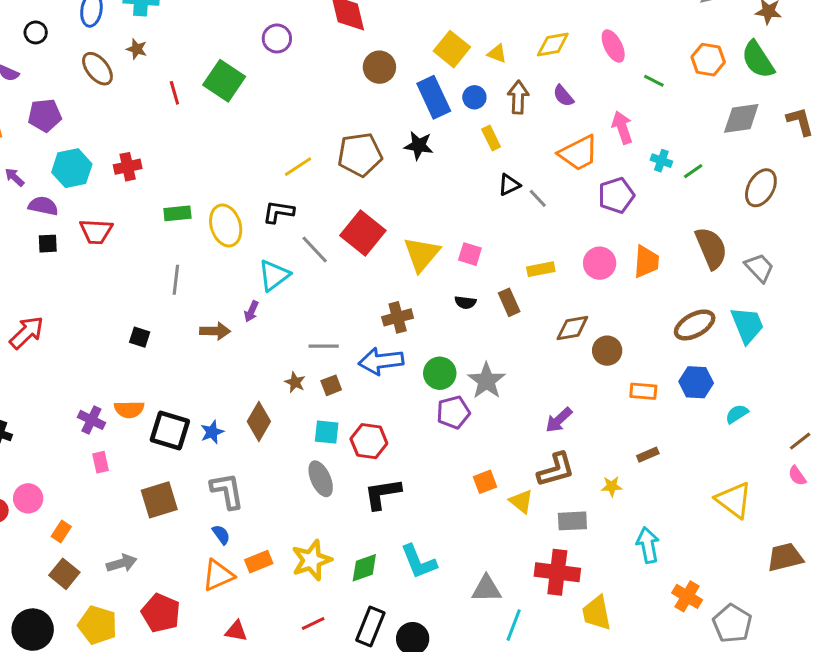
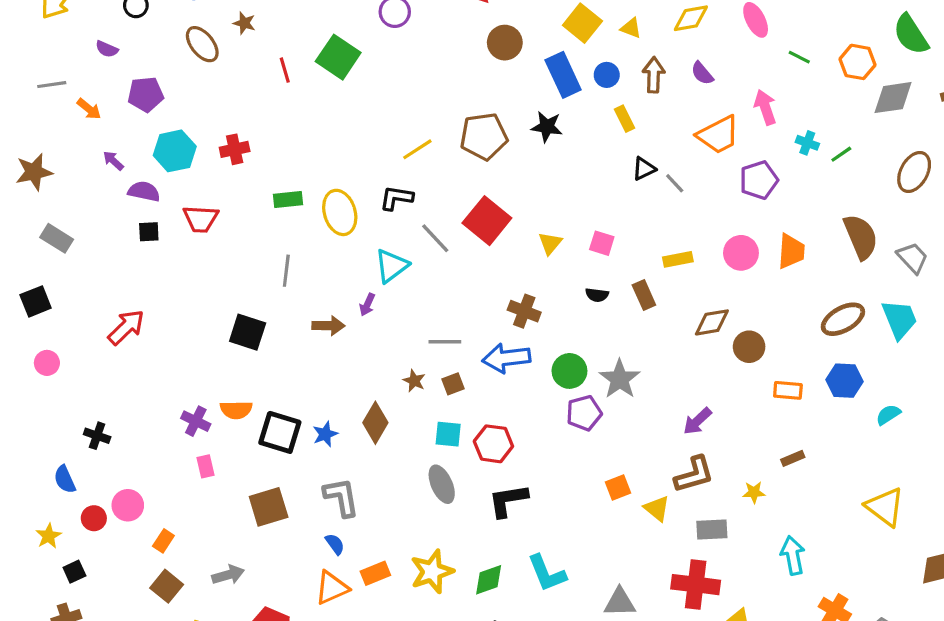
orange hexagon: (708, 60) -> (857, 62), moved
yellow triangle: (422, 254) -> (550, 243), size x0.6
brown cross: (398, 317) -> (524, 311), turned 36
black square: (140, 337) -> (248, 332), size x1.6

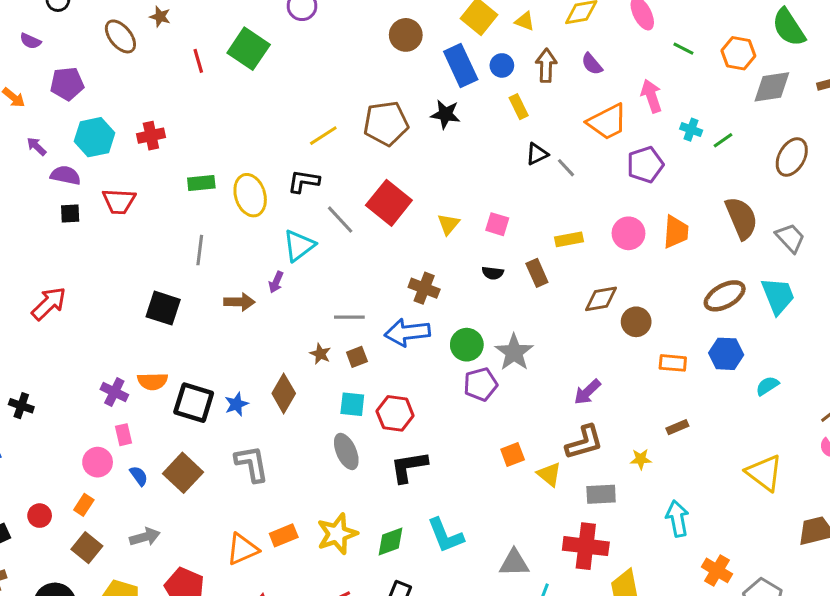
pink circle: (128, 505) -> (98, 462), moved
brown square: (269, 507) -> (183, 473), turned -30
red circle: (94, 518) -> (40, 516), moved
blue semicircle: (335, 544) -> (139, 476), moved

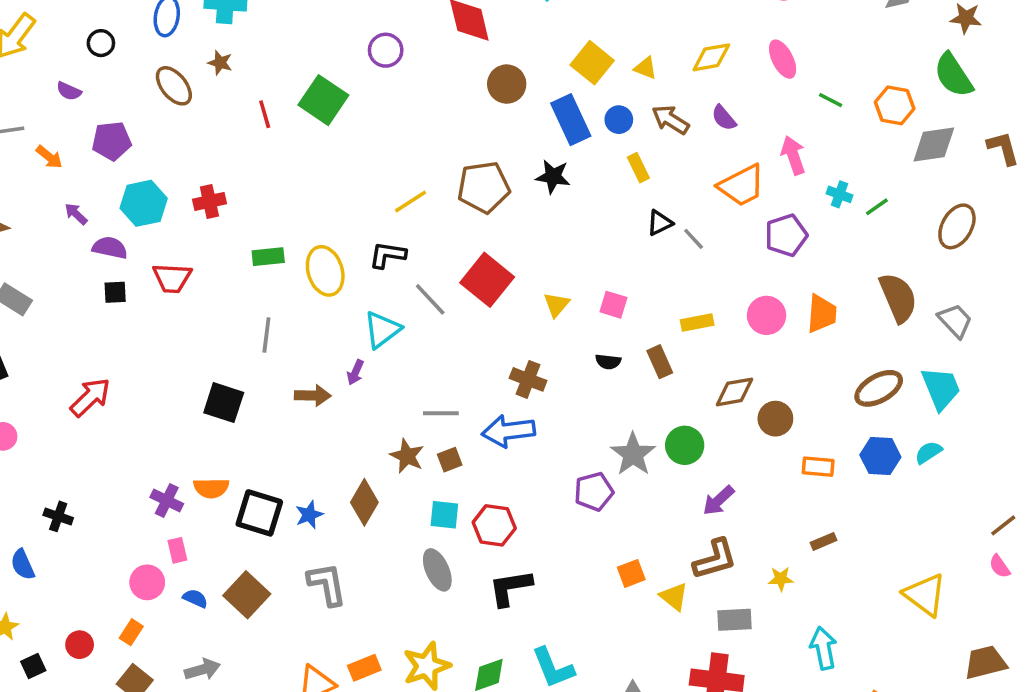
brown arrow: (546, 65) -> (670, 120), turned -60
green circle: (467, 345) -> (685, 445), moved
brown star: (320, 354) -> (407, 456), size x1.4
cyan semicircle: (767, 386) -> (928, 452), moved
blue semicircle: (139, 476) -> (195, 598), turned -30

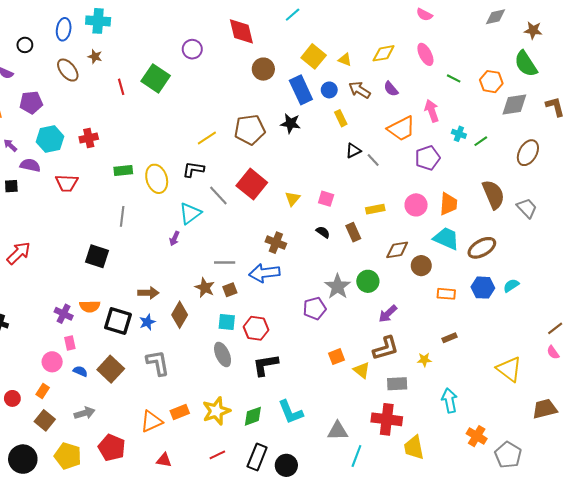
black square: (115, 292) -> (11, 186), moved
black semicircle: (608, 362) -> (323, 232), turned -152
cyan trapezoid: (941, 388) -> (446, 238), moved, turned -44
brown arrow: (313, 395) -> (148, 293), moved

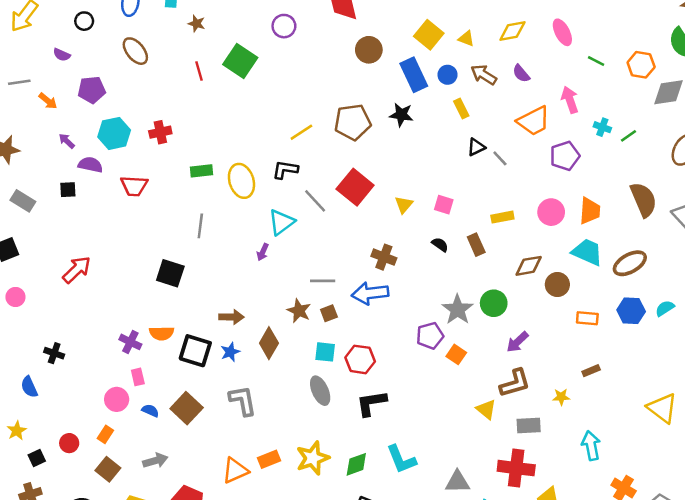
brown star: (95, 56) -> (197, 24), moved
orange square: (337, 357) -> (456, 354), moved, turned -35

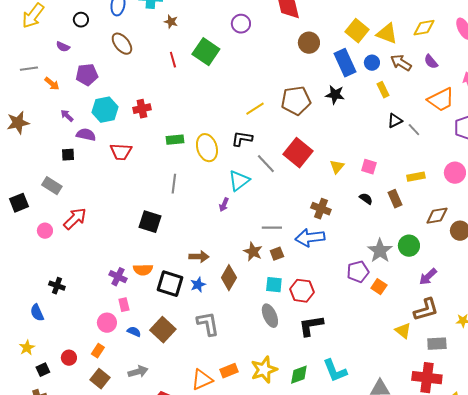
yellow triangle: (466, 39) -> (387, 34), size x1.6
gray rectangle: (23, 201) -> (52, 186), moved
pink circle: (15, 297) -> (45, 231), moved

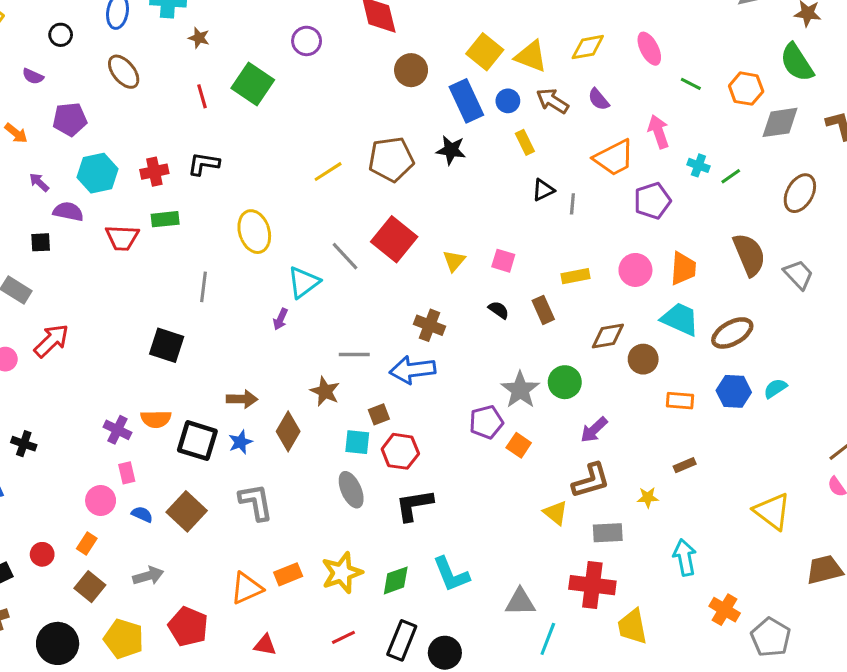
gray line: (414, 130) -> (572, 204), turned 48
black L-shape: (242, 139) -> (204, 164), moved
green rectangle: (175, 140) -> (165, 219), moved
brown square: (277, 254) -> (379, 414), moved

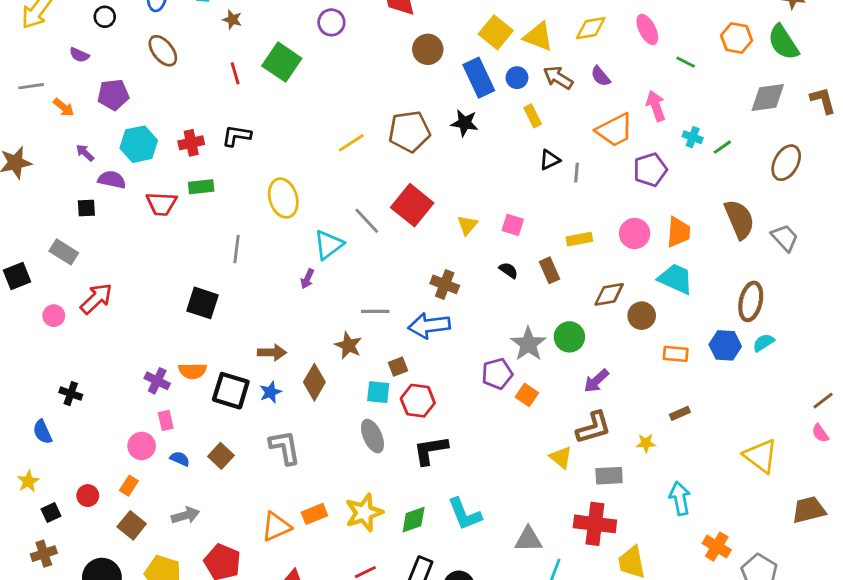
orange hexagon: (746, 89) -> (737, 38), moved
brown ellipse: (732, 333) -> (751, 301), moved, turned -48
brown square: (187, 511) -> (221, 456), size x0.7

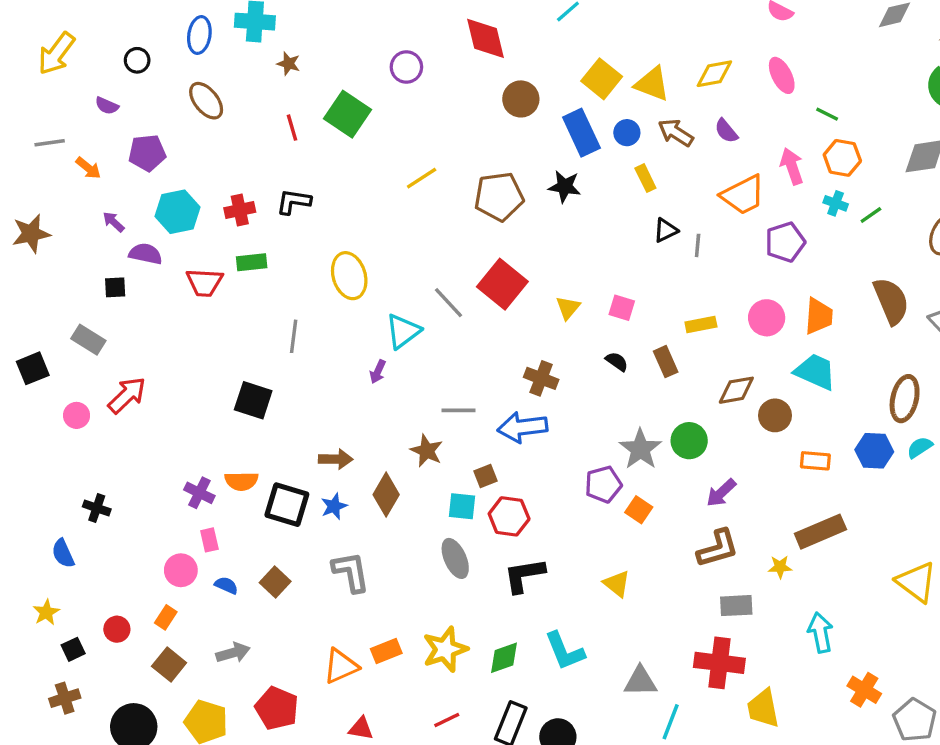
orange hexagon: (737, 38) -> (842, 158), moved
yellow line: (351, 143) -> (422, 178), moved
brown rectangle: (680, 413) -> (820, 532), size x2.0
yellow triangle: (561, 457) -> (617, 584), moved

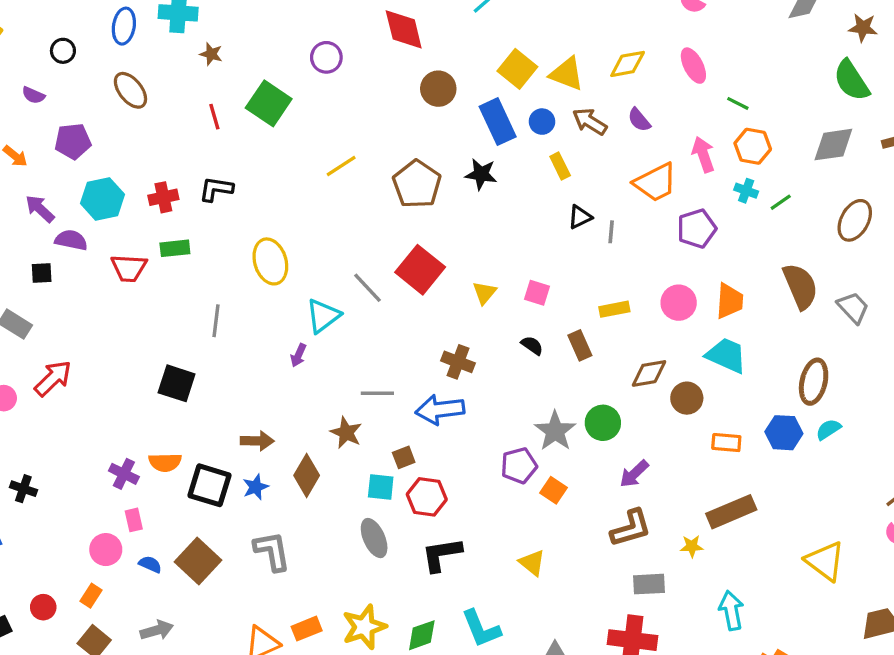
brown pentagon: (499, 197) -> (417, 184), turned -30
purple arrow: (114, 222) -> (40, 209), size x1.4
brown square: (275, 582) -> (198, 561), size x1.5

